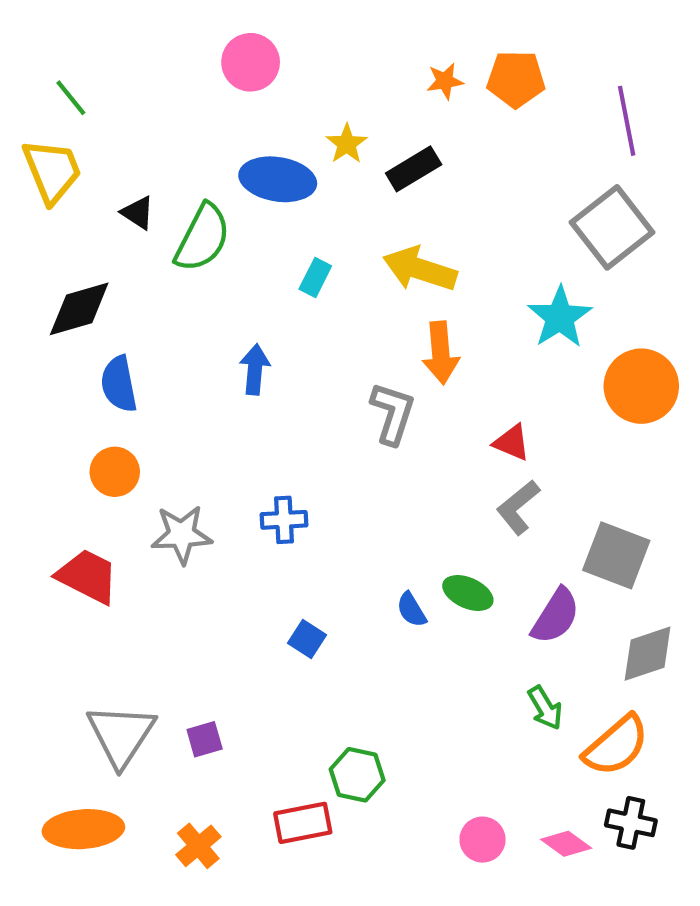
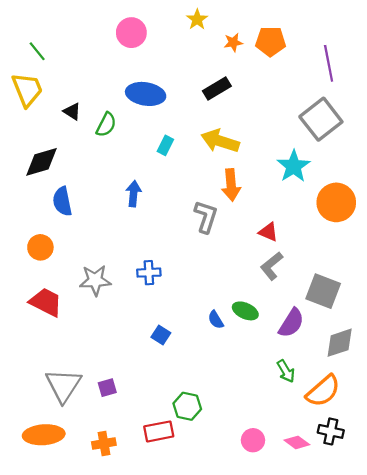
yellow star: (347, 144) -> (197, 19), moved
green semicircle: (203, 238) -> (106, 125), size x0.7
orange circle: (115, 472) -> (40, 247), moved
orange cross: (198, 846) -> (104, 444), turned 30

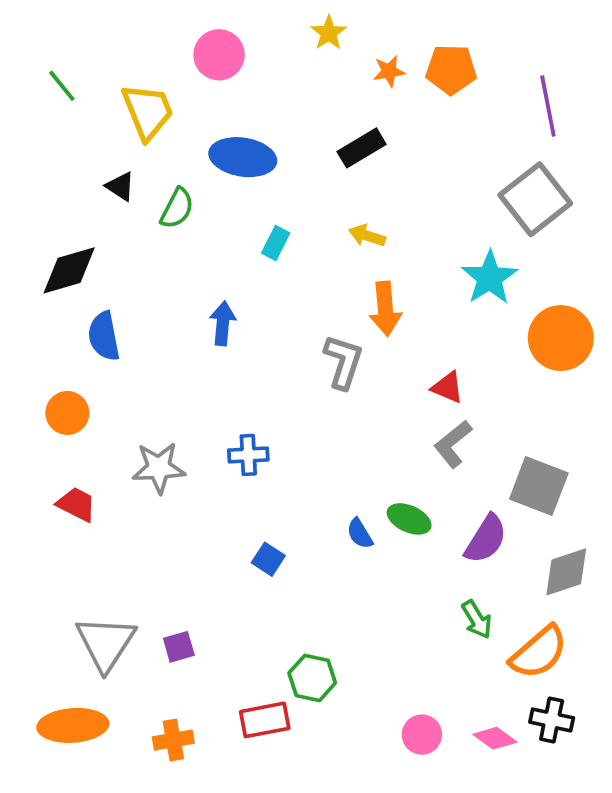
yellow trapezoid: (27, 90) -> (148, 111), moved
yellow arrow: (220, 141) -> (367, 236), size x0.6
red trapezoid: (46, 302) -> (76, 504), size x0.7

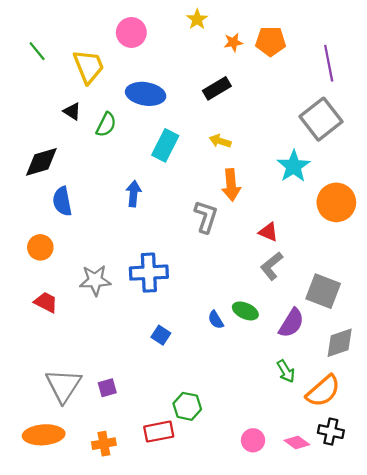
cyan rectangle: (276, 243) -> (165, 145), size x1.6
blue cross: (248, 455) -> (149, 273), size x1.6

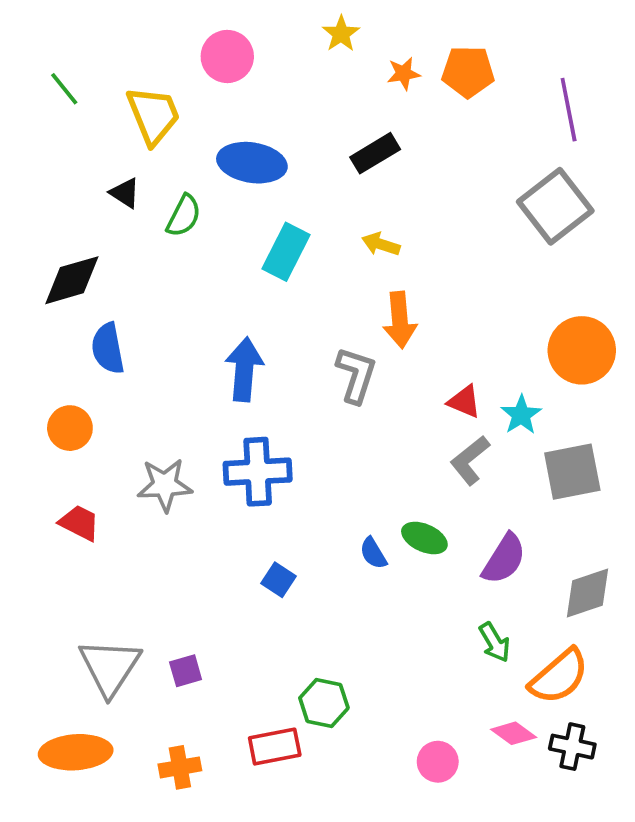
cyan star: (294, 166) -> (521, 415), moved, size x0.7
blue arrow: (134, 194) -> (244, 369), moved, size x1.4
gray square: (323, 291) -> (572, 472), moved, turned -32
pink diamond: (297, 443) -> (514, 733), moved

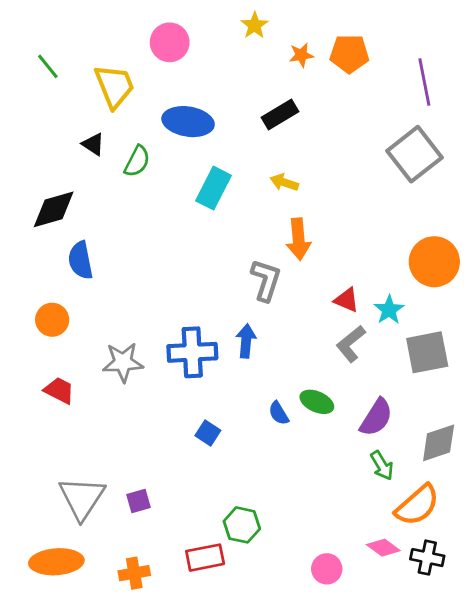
blue arrow: (244, 369) -> (246, 341), moved, size x0.7
green arrow: (495, 642) -> (382, 466), moved

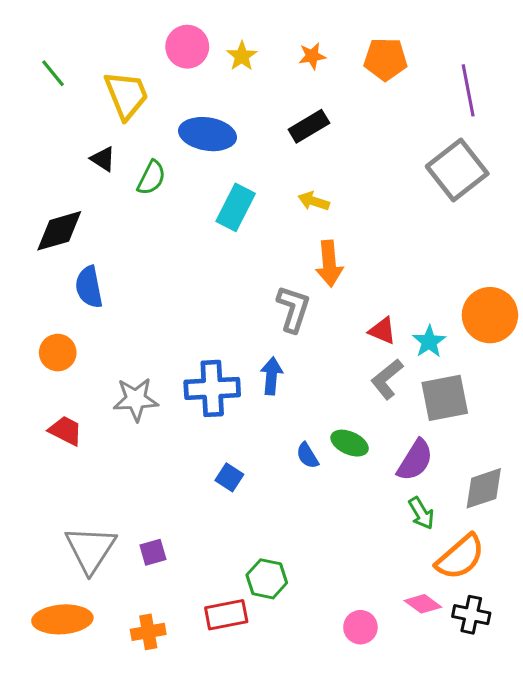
yellow star: (255, 25) -> (242, 56), moved
orange star: (301, 55) -> (312, 56), moved
orange circle: (434, 262) -> (490, 315), moved
gray square: (427, 352) -> (445, 398), moved

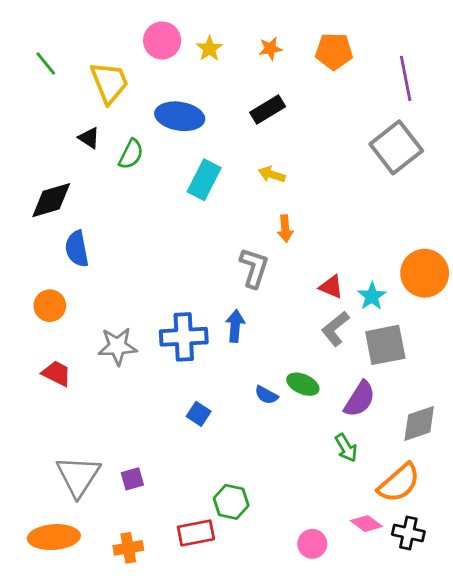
orange arrow: (329, 264) -> (285, 229), size x0.7
blue semicircle: (307, 456) -> (266, 395), turned -30
green arrow: (421, 513) -> (346, 448), moved

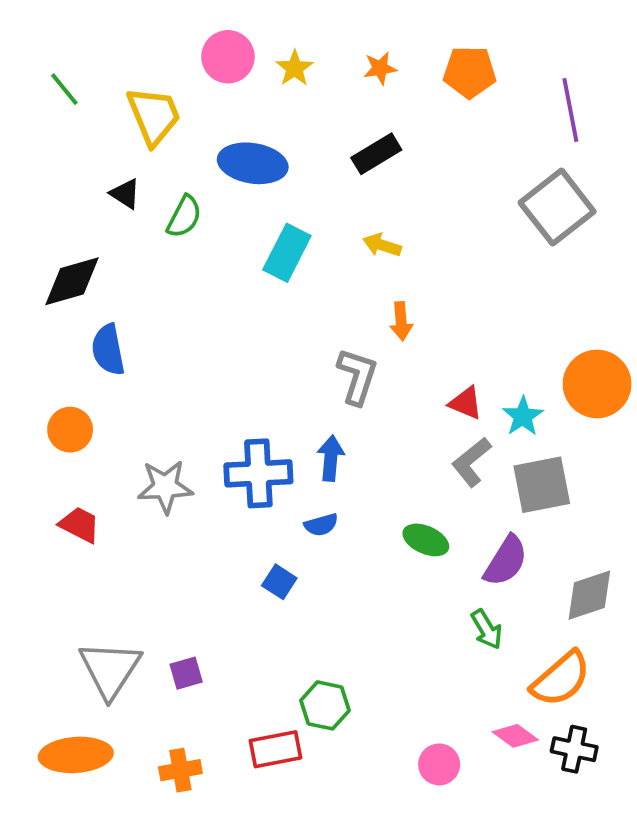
blue semicircle: (266, 395) -> (321, 525), moved, turned -45

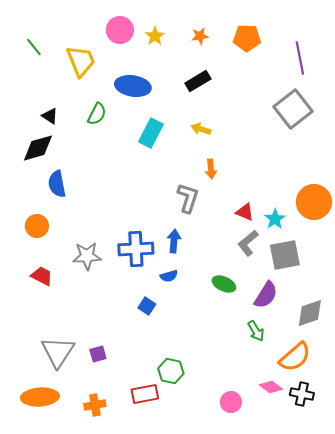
black triangle: (125, 194) -> (50, 116), moved

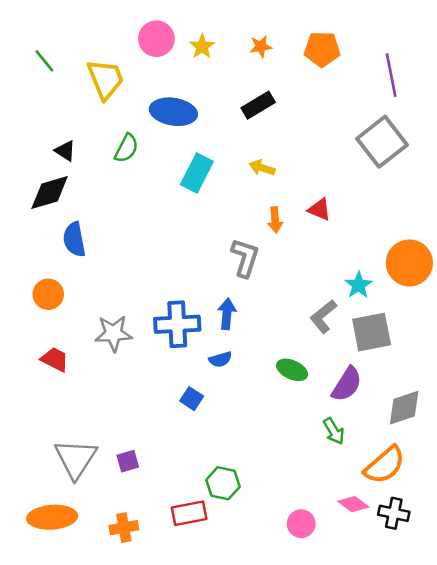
red triangle: (245, 212) -> (319, 209), moved

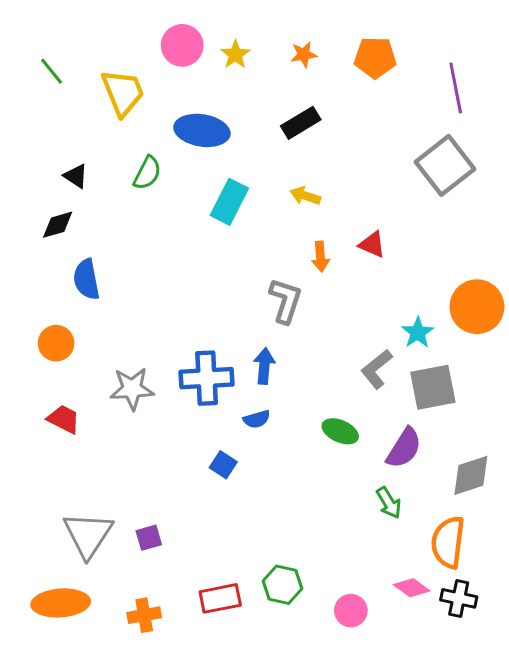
black diamond: (50, 193) -> (58, 225), size x0.7
orange semicircle: (385, 465) -> (448, 542), turned 138
green hexagon: (223, 483) -> (282, 585), moved

